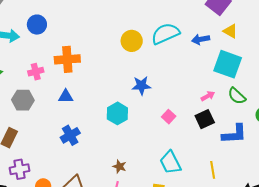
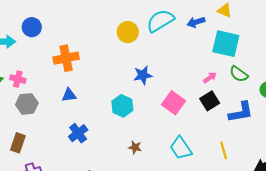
pink cross: (36, 72) -> (18, 79), moved, turned 35
pink square: (169, 117) -> (173, 103), size x1.6
brown star: (119, 166) -> (135, 147), moved

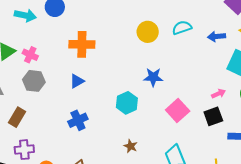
cyan semicircle: (160, 21) -> (182, 28), size x0.7
blue triangle: (69, 95) -> (77, 81), turned -35

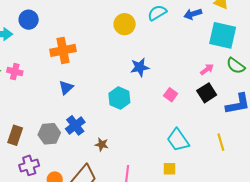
gray hexagon: (34, 81) -> (49, 134), moved
pink square: (178, 111) -> (171, 95), size x0.6
brown star: (131, 146) -> (102, 144), moved

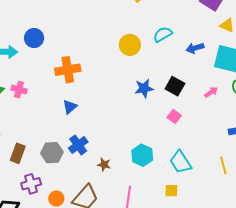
blue arrow: (193, 14) -> (195, 48), moved
black square: (207, 93) -> (175, 86), moved, turned -30
cyan hexagon: (119, 98) -> (142, 155), moved

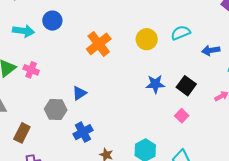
orange cross: (68, 70) -> (99, 44), moved, turned -35
gray hexagon: (52, 153) -> (56, 109), moved

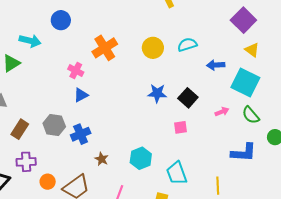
cyan arrow: (24, 31) -> (30, 41), moved
pink cross: (31, 70) -> (76, 71), moved
gray hexagon: (56, 109) -> (54, 125), moved
pink square: (182, 116) -> (180, 127), turned 32

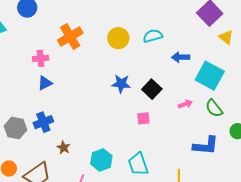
yellow triangle: (252, 50) -> (226, 37), moved
pink cross: (76, 71) -> (41, 58), turned -35
gray hexagon: (54, 125) -> (15, 128), moved
cyan hexagon: (141, 158) -> (101, 160), moved

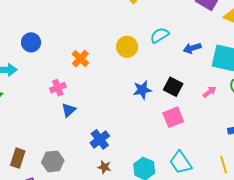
orange cross: (70, 37) -> (80, 59), size x0.7
pink square: (143, 118) -> (173, 117), size x1.5
blue cross: (43, 122) -> (100, 139), moved

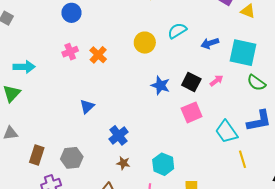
blue circle: (31, 42) -> (71, 13), moved
pink cross: (58, 88) -> (70, 52), moved
blue star: (142, 90) -> (160, 85), turned 30
pink arrow: (210, 92) -> (216, 81), moved
cyan trapezoid: (181, 163) -> (226, 132), moved

